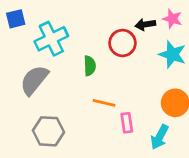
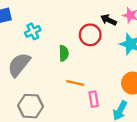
black arrow: (145, 24) -> (109, 20), turned 35
cyan cross: (51, 39) -> (33, 31), size x0.6

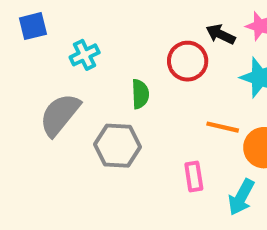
orange line: (75, 83) -> (223, 127), moved
gray hexagon: (30, 106) -> (118, 146), moved

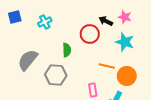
cyan cross: (85, 55) -> (45, 22), moved

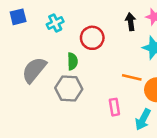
black arrow: (106, 21) -> (131, 22), turned 56
red circle: (90, 34) -> (92, 38), moved
green semicircle: (67, 50) -> (72, 61), moved

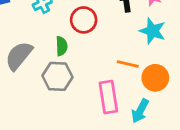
pink rectangle: (114, 107) -> (108, 97), size x1.6

